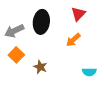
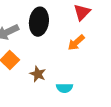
cyan semicircle: (89, 72) -> (65, 88), moved

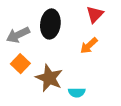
brown star: (38, 74) -> (49, 78), size x1.6

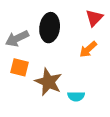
orange square: (20, 64) -> (19, 67), turned -30

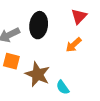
cyan semicircle: (76, 96) -> (63, 87), turned 56

